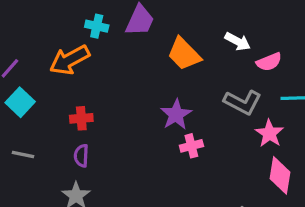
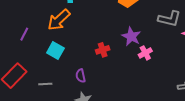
cyan square: (20, 102) -> (55, 51), moved
red cross: (81, 118) -> (103, 50), moved

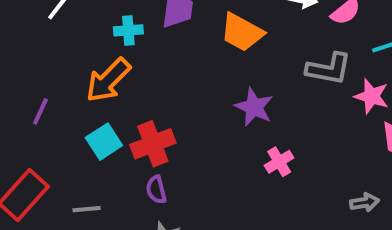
red cross: (103, 50) -> (153, 144), moved, size x1.5
cyan square: (55, 51) -> (104, 142), turned 30
pink cross: (145, 53) -> (279, 162), moved

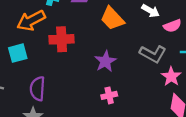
red cross: (153, 144) -> (62, 39), moved
purple semicircle: (156, 190) -> (37, 89), size x1.5

